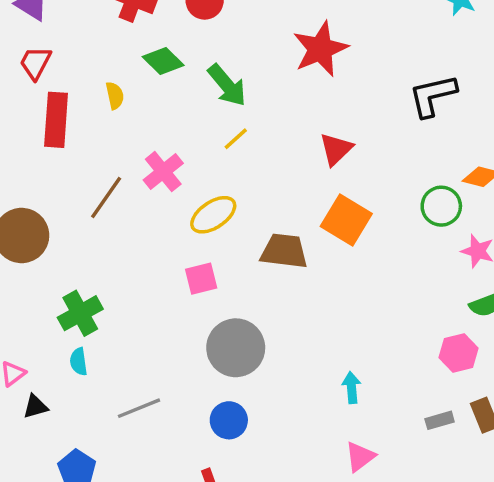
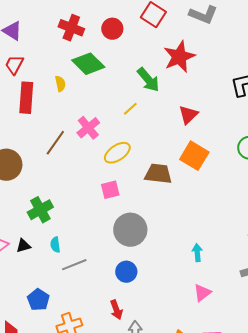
green diamond: (163, 61) -> (88, 64), size x1.4
green arrow: (227, 85) -> (148, 80), moved
cyan semicircle: (79, 362) -> (55, 245), moved
black triangle: (35, 406) -> (23, 246), moved

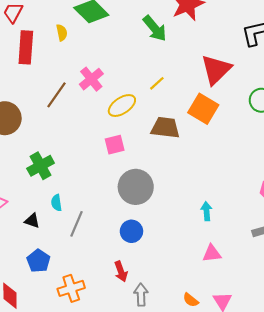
yellow line: (130, 109) -> (157, 83), moved
red triangle: (188, 115) -> (216, 70), moved, size x1.5
black triangle: (23, 246) -> (32, 221), moved, turned 35
gray line: (74, 265) -> (77, 224), turned -45
pink triangle: (202, 293) -> (212, 253), turned 30

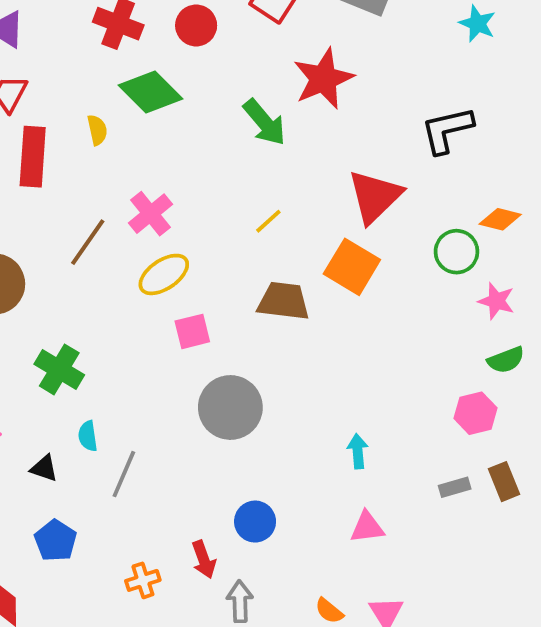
yellow ellipse: (122, 106) -> (164, 274), moved
green cross: (41, 166) -> (59, 369), turned -30
blue circle: (131, 231) -> (255, 522), moved
orange cross: (71, 288) -> (143, 580), moved, size x0.7

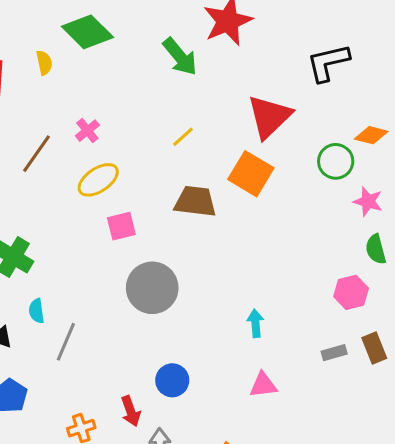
pink cross: (150, 214) -> (87, 131), size x0.7
green semicircle: (506, 360) -> (376, 249), turned 96

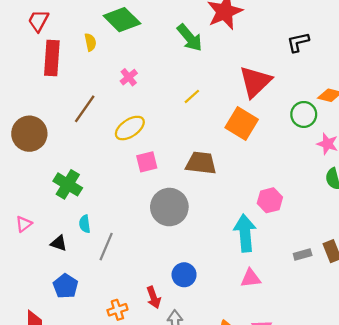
black L-shape: (328, 63) -> (298, 42), size x0.7
pink cross: (87, 131) -> (129, 77), moved
brown trapezoid: (195, 201) -> (201, 163), moved
pink hexagon: (351, 292) -> (270, 200), moved
cyan arrow: (256, 323) -> (245, 233), size x1.8

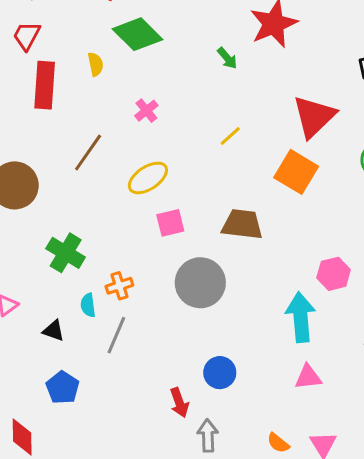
green arrow: (190, 38) -> (227, 58), size x0.6
orange cross: (117, 310) -> (119, 286), moved

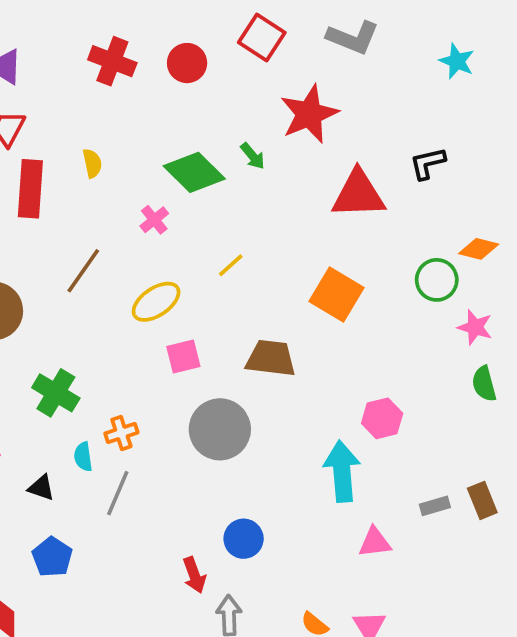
green diamond: (137, 34) -> (194, 172), moved
red triangle: (314, 117) -> (358, 194), moved, turned 42
yellow line: (230, 136) -> (231, 265), moved
pink triangle: (308, 377) -> (375, 542), moved

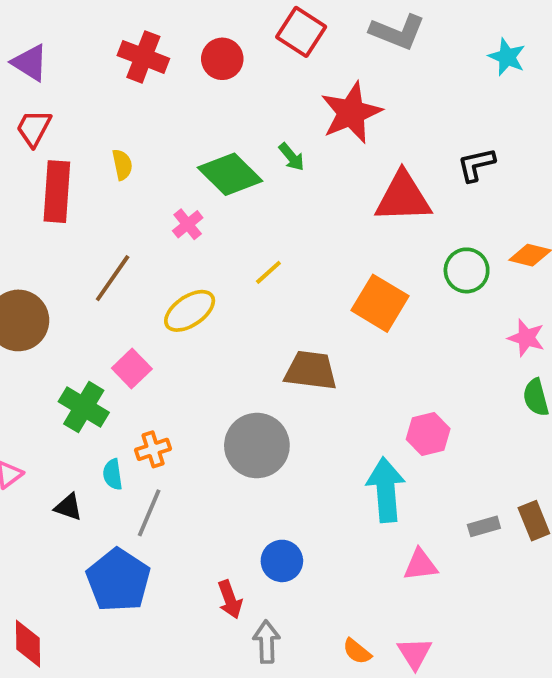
green circle: (437, 280) -> (467, 270), moved
pink square: (183, 356) -> (132, 369), moved, turned -30
blue pentagon: (52, 557) -> (118, 580), moved, size x1.5

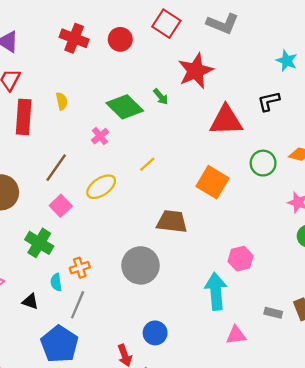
cyan star: (507, 57) -> (287, 61), moved
pink square: (132, 369) -> (61, 206), moved
gray rectangle: (484, 526) -> (273, 313), turned 30

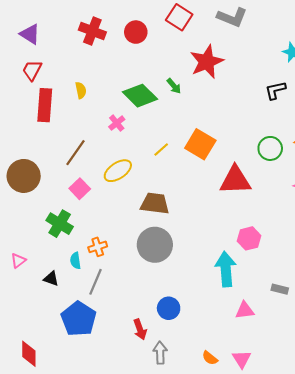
red triangle: (226, 120) -> (235, 180), moved
orange square: (212, 182) -> (200, 144), moved
brown trapezoid: (172, 222) -> (155, 203), moved

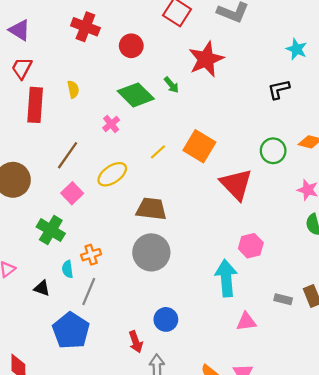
red circle: (136, 32) -> (131, 46), moved
red triangle: (235, 180) -> (236, 184), turned 48

